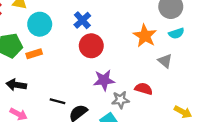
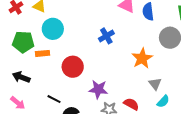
blue cross: (82, 20) -> (106, 36), moved
cyan semicircle: (176, 33) -> (163, 101), moved, turned -40
red circle: (91, 46) -> (73, 67), moved

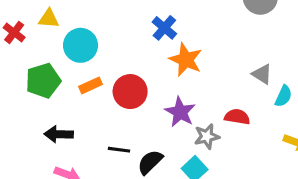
orange rectangle: (43, 53) -> (91, 85), moved
orange star: (142, 58) -> (186, 60), moved
purple star: (98, 89) -> (180, 112), turned -30

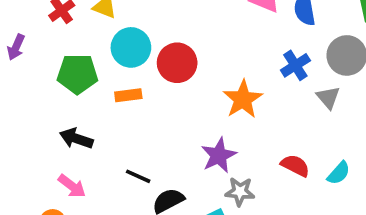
blue cross: (164, 28) -> (295, 65), moved
gray triangle: (262, 74) -> (328, 98), moved
red circle: (130, 92) -> (177, 63), moved
red semicircle: (237, 117) -> (295, 165), moved

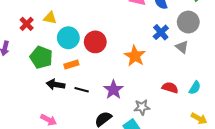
green pentagon: (77, 74) -> (41, 57), turned 30
black arrow: (76, 139) -> (56, 85), moved
purple star: (219, 155) -> (113, 90), moved
black line: (138, 176) -> (82, 90), moved

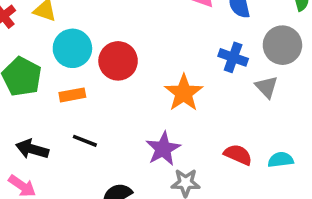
blue cross: (161, 32) -> (233, 57), turned -35
black arrow: (56, 85) -> (32, 149), moved
cyan semicircle: (195, 88) -> (281, 160), turned -136
purple star: (113, 90) -> (163, 149), moved

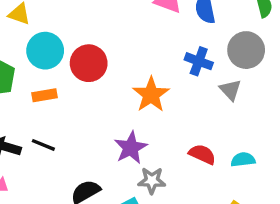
black line: (85, 141) -> (43, 145), moved

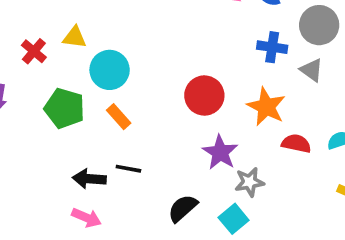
red circle: (89, 63) -> (204, 96), moved
orange rectangle: (45, 95) -> (119, 117), turned 70
orange star: (151, 95) -> (266, 107), moved

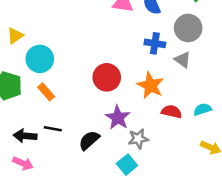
yellow triangle: (74, 37) -> (15, 36), turned -42
black semicircle: (183, 208) -> (89, 140), moved

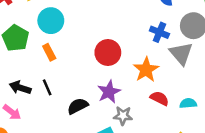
gray triangle: (183, 60) -> (181, 53), size x1.5
black line: (53, 129) -> (47, 87), turned 42

